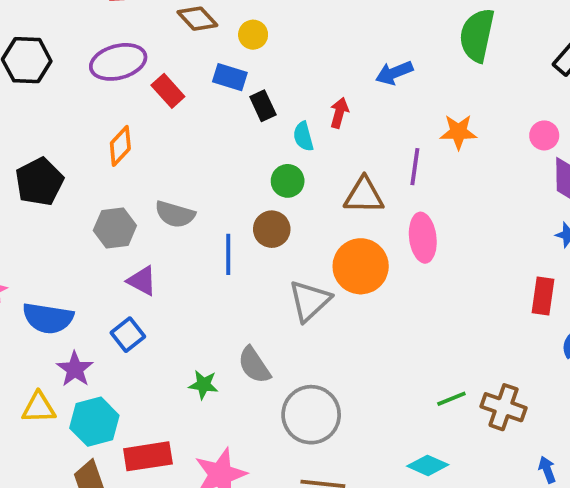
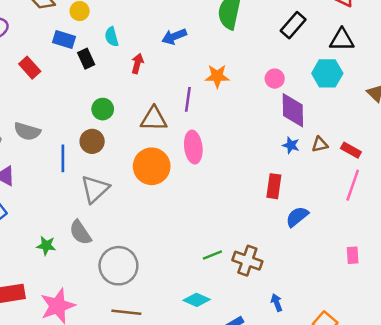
red rectangle: (168, 91) -> (30, 68), moved
cyan semicircle: (303, 136) -> (112, 37), moved
gray triangle: (310, 301) -> (95, 189), moved

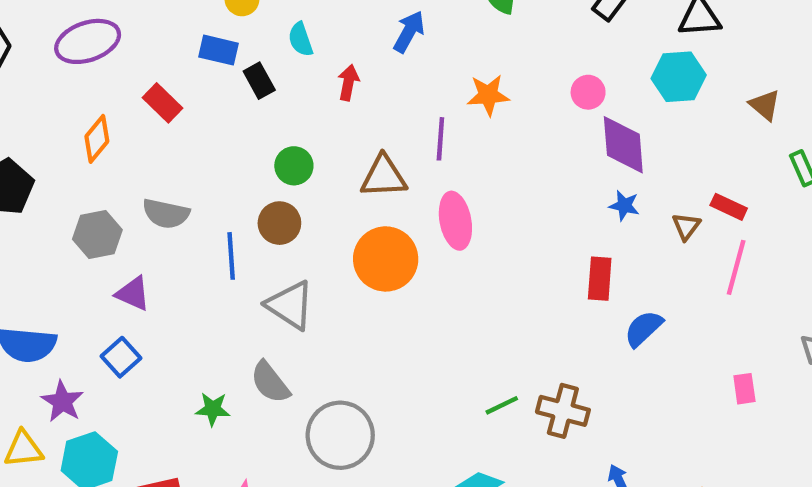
blue arrow: (174, 37) -> (409, 32), turned 145
brown triangle: (320, 144) -> (686, 226), moved, turned -36
gray triangle: (95, 189) -> (290, 305), turned -40

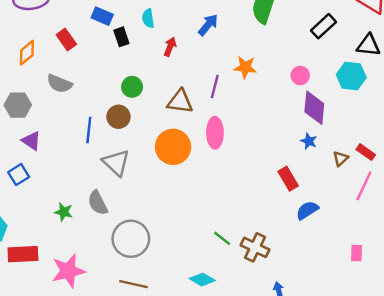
gray semicircle: (166, 214) -> (59, 84), moved
red rectangle: (600, 279) -> (288, 179), turned -45
green line: (502, 405) -> (222, 238), turned 54

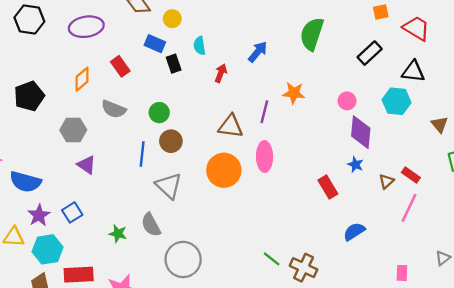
green circle: (132, 87) -> (159, 113), moved
blue square: (19, 175) -> (72, 212), moved
red rectangle: (288, 179) -> (328, 187), moved

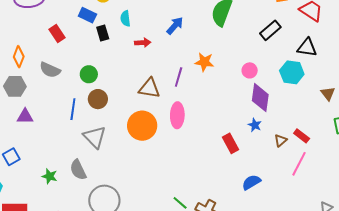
red arrow: (221, 73) -> (143, 43), turned 63
orange diamond: (82, 79) -> (19, 57), moved, turned -30
purple triangle: (87, 165) -> (25, 116), turned -36

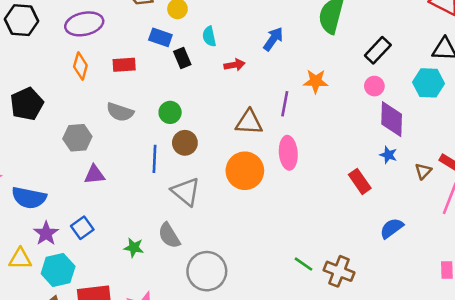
black rectangle: (270, 30) -> (378, 50), moved
red rectangle: (57, 34) -> (124, 65), turned -54
orange diamond: (19, 57) -> (80, 66), moved

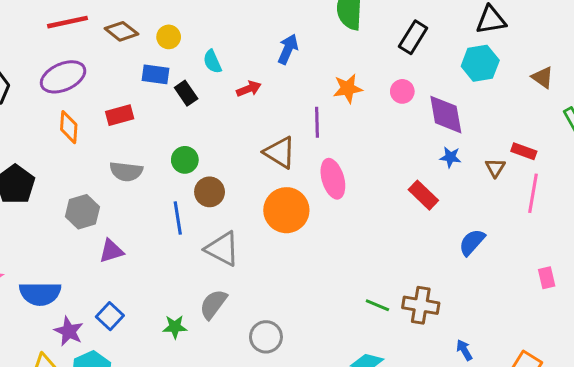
pink circle: (374, 86) -> (402, 91), moved
brown triangle: (249, 122) -> (280, 152), turned 40
gray semicircle: (169, 236) -> (213, 304), turned 80
gray circle: (207, 271) -> (266, 337), size x0.7

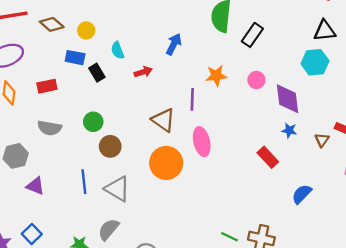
black rectangle: (413, 37) -> (252, 35), moved
blue line: (178, 218) -> (84, 182), moved
purple triangle: (111, 251) -> (35, 186), turned 36

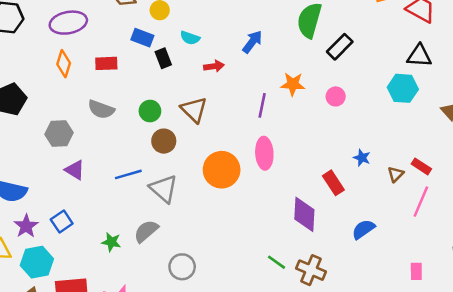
cyan semicircle: (118, 50) -> (190, 38), turned -60
purple diamond: (288, 99) -> (304, 214), moved
brown triangle: (163, 120) -> (194, 110), moved
blue line: (84, 182) -> (128, 174), turned 70

